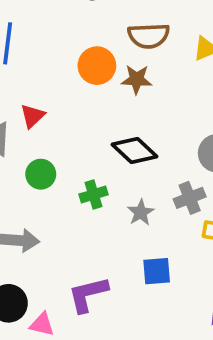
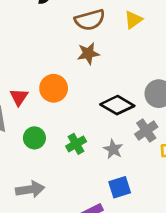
orange circle: (97, 66) -> (54, 88), moved
black diamond: (135, 151) -> (117, 105), moved
blue square: (157, 271) -> (120, 187), moved

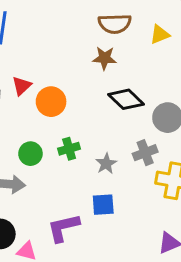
orange circle: (54, 88) -> (51, 102), moved
black diamond: (117, 105) -> (126, 99), moved
green circle: (34, 138) -> (30, 154), moved

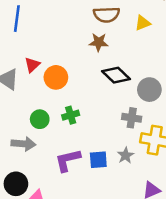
gray cross: (145, 153) -> (132, 118), turned 30
gray star: (106, 164) -> (126, 155), moved
purple L-shape: (63, 228) -> (68, 160), moved

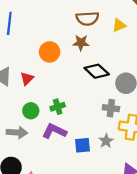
red triangle: (32, 65) -> (27, 79), moved
orange circle: (56, 77) -> (50, 52), moved
purple L-shape: (68, 160) -> (54, 131), moved, turned 40

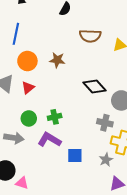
brown star: (81, 43) -> (57, 60), moved
orange circle: (50, 52) -> (27, 61), moved
gray star: (106, 141) -> (106, 160), moved

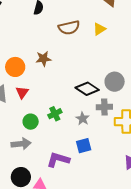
black diamond: (95, 87) -> (87, 89), moved
purple L-shape: (49, 140) -> (58, 160), moved
gray star: (106, 160) -> (83, 119), moved

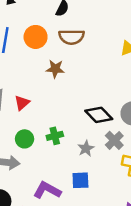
brown semicircle: (69, 28) -> (72, 37), moved
orange circle: (15, 67) -> (36, 37), moved
gray cross: (104, 107) -> (114, 140), turned 35

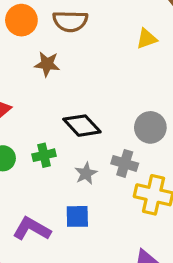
black diamond: (99, 115) -> (82, 126), moved
gray cross: (114, 140) -> (125, 163), turned -30

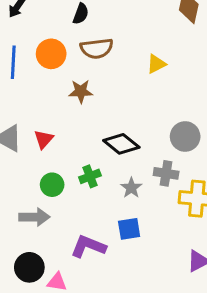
yellow triangle: (147, 39) -> (156, 64), moved

